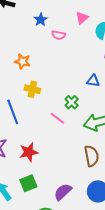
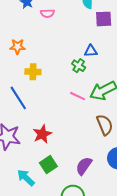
green cross: (72, 102) -> (79, 66), moved
pink line: (57, 118) -> (78, 96), moved

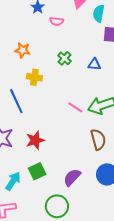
green cross: (79, 66) -> (64, 58), moved
cyan arrow: (26, 178) -> (13, 181), turned 72

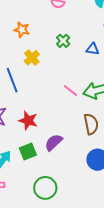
yellow cross: (34, 77) -> (32, 58), turned 35
red star: (35, 140) -> (28, 120), turned 30
purple semicircle: (72, 177) -> (54, 142), moved

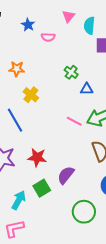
green cross: (63, 41) -> (71, 72), moved
blue triangle: (93, 49) -> (87, 89), moved
green circle: (45, 188) -> (84, 212), moved

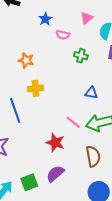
green cross: (71, 72) -> (81, 56), moved, turned -32
yellow cross: (31, 95) -> (35, 88), turned 35
red star: (37, 157) -> (55, 143), moved

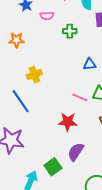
orange star: (26, 60) -> (16, 40), moved

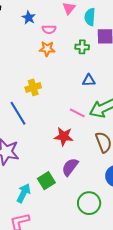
green cross: (70, 31) -> (82, 47), moved
orange star: (16, 40) -> (47, 49), moved

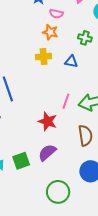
blue triangle: (89, 80) -> (71, 62), moved
yellow cross: (33, 87) -> (44, 57), moved
pink line: (77, 113) -> (66, 101), turned 70

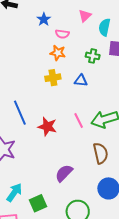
pink line: (66, 101) -> (79, 121), turned -42
red star: (48, 121) -> (47, 127), moved
green square: (21, 161) -> (38, 203), moved

